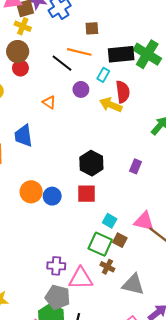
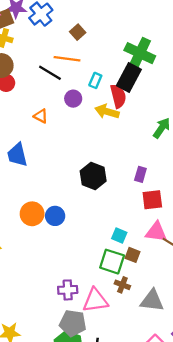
brown square: (92, 28) -> (78, 32), turned -32
black rectangle: (121, 54) -> (129, 78), moved, turned -50
red square: (86, 194) -> (152, 200), moved

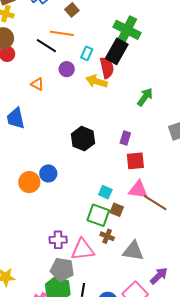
orange circle: (32, 214) -> (29, 182), moved

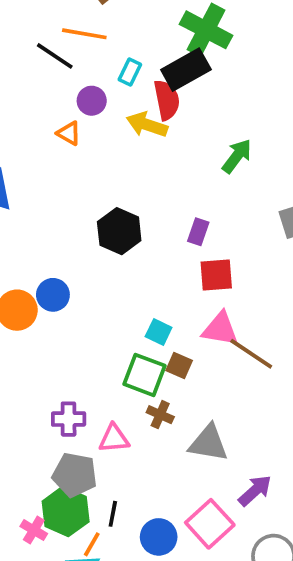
black rectangle: (117, 51) -> (186, 70), turned 30
orange triangle: (37, 84) -> (69, 133), moved
pink triangle: (83, 250) -> (114, 438), size x0.7

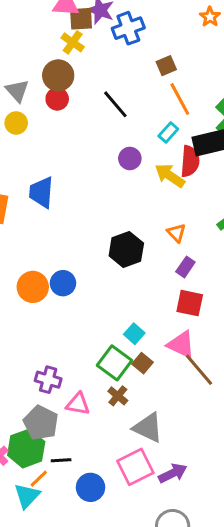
orange line: (84, 34) -> (180, 99), moved, turned 36
purple circle: (92, 101) -> (130, 158), moved
orange triangle: (69, 133) -> (176, 233), moved
black line: (113, 514) -> (61, 460), turned 60
pink square: (210, 524) -> (135, 467), moved

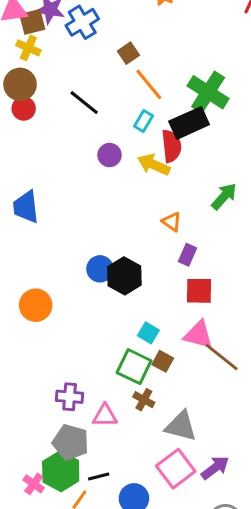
black hexagon: (126, 250) -> (124, 276), moved
blue circle: (63, 283) -> (100, 269), moved

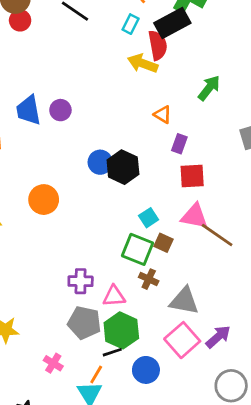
purple circle: (110, 155) -> (60, 110), moved
cyan square: (148, 333) -> (149, 218), turned 30
green hexagon: (61, 471) -> (121, 330), moved

